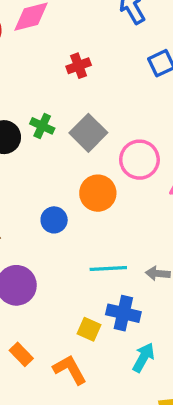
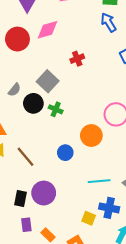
green cross: (42, 126) -> (56, 109), moved
gray square: (88, 133) -> (48, 81), moved

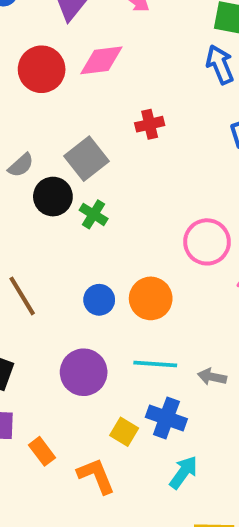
orange circle: (91, 136) -> (151, 298), moved
purple circle: (44, 193) -> (84, 372), moved

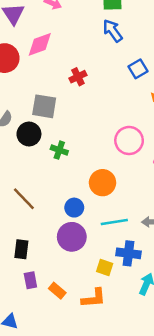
gray square: (87, 159) -> (44, 106), turned -30
green cross: (94, 214) -> (59, 150), moved
blue circle: (99, 300) -> (74, 208), moved
orange L-shape: (96, 476) -> (94, 298), turned 120

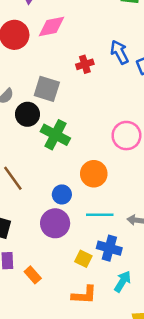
blue arrow: (113, 31) -> (119, 52), moved
green cross: (59, 150) -> (55, 135), size x1.6
orange L-shape: (94, 298) -> (84, 295), moved

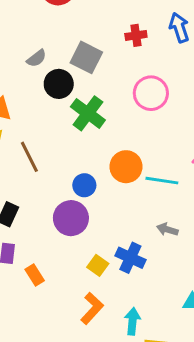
pink circle: (126, 136) -> (151, 93), moved
cyan line: (100, 215) -> (162, 181), moved
cyan arrow: (123, 281) -> (132, 321), moved, turned -35
orange L-shape: (84, 295) -> (92, 308), turned -60

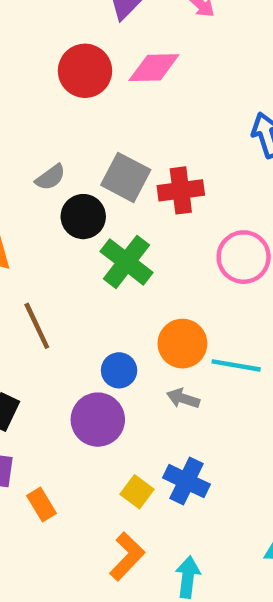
red cross: (136, 35) -> (181, 190), moved, size x1.4
pink circle: (151, 93) -> (244, 257), moved
gray arrow: (167, 229) -> (183, 398), moved

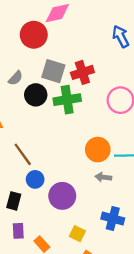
red circle: (85, 71) -> (34, 35), moved
green cross: (126, 262) -> (67, 100), moved, turned -36
blue circle: (119, 370) -> (35, 179), moved
yellow square: (137, 492) -> (77, 234), moved

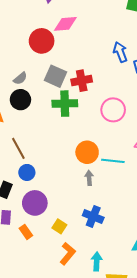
black circle: (36, 95) -> (20, 100), moved
gray arrow: (103, 177) -> (89, 178), turned 72
purple circle: (62, 196) -> (35, 203), moved

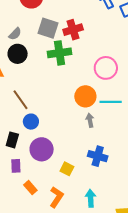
pink circle: (113, 110) -> (106, 68), moved
orange rectangle: (26, 232) -> (30, 188), moved
orange L-shape: (68, 254) -> (57, 197), moved
cyan arrow: (97, 261) -> (91, 198), moved

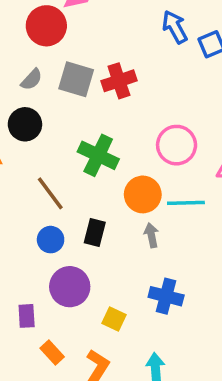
gray semicircle: (15, 34) -> (32, 79), moved
green cross: (60, 53) -> (98, 155), moved, turned 35
brown line: (20, 100) -> (50, 193), moved
black rectangle: (12, 140) -> (95, 233), moved

